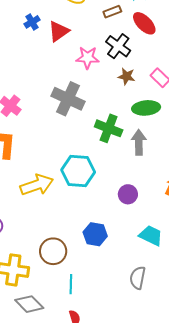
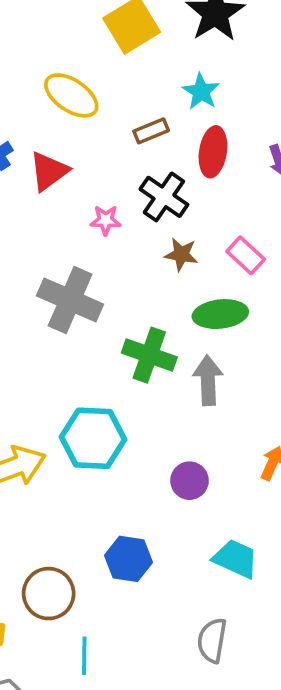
red ellipse: (144, 23) -> (213, 152), turned 55
pink star: (87, 58) -> (106, 220), size x0.7

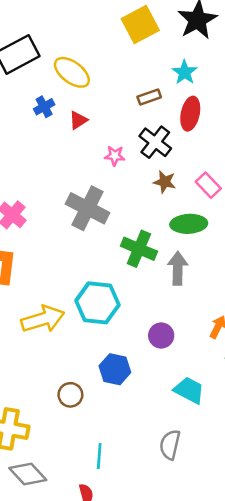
yellow ellipse: (71, 95) -> (72, 72), moved
red triangle: (49, 171) -> (78, 120), size x0.7
blue hexagon: (129, 559) -> (115, 369), moved
brown circle: (49, 594) -> (70, 395), moved, size x0.7
cyan line: (84, 656) -> (99, 456), moved

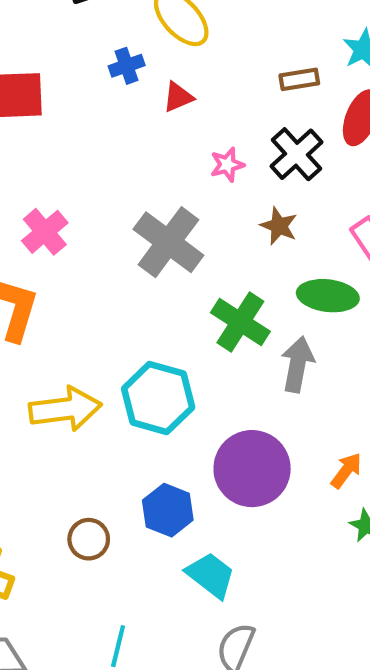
pink star: (115, 156) -> (227, 165), turned -30
brown star: (165, 182) -> (279, 226), moved
purple circle: (161, 335) -> (252, 469), size x1.8
cyan trapezoid: (189, 390) -> (211, 575), moved

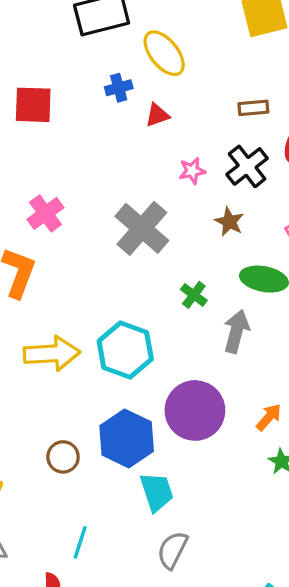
green cross: (240, 322) -> (194, 295), size x0.6
blue hexagon: (168, 510) -> (127, 438), size x1.4
cyan trapezoid: (211, 575) -> (157, 492), turned 30

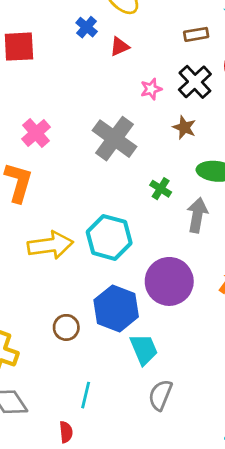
blue cross: (119, 88) -> (87, 27), turned -30

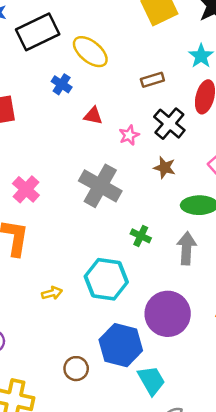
brown rectangle: (196, 34) -> (152, 80), moved
red triangle: (119, 47) -> (93, 116), moved, turned 42
green cross: (161, 189) -> (141, 236), moved
yellow arrow: (50, 245) -> (52, 293), size x0.5

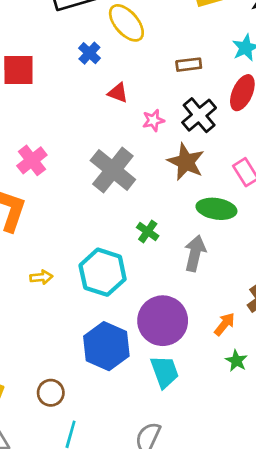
brown star: (165, 168) -> (186, 162), size x1.5
brown circle: (76, 369) -> (51, 393), moved
cyan trapezoid: (151, 380) -> (165, 372), moved

